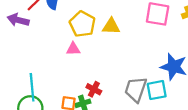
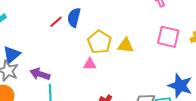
purple arrow: (18, 20) -> (40, 74), moved

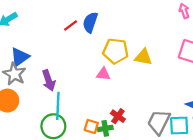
yellow pentagon: (99, 42) -> (116, 51), turned -30
purple arrow: (40, 74) -> (49, 80), turned -132

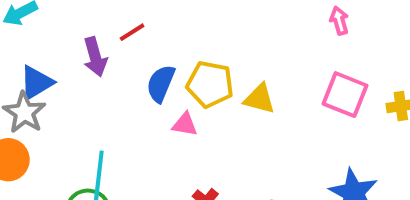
blue semicircle: (90, 22) -> (161, 83), moved
purple arrow: (49, 80) -> (95, 57), moved

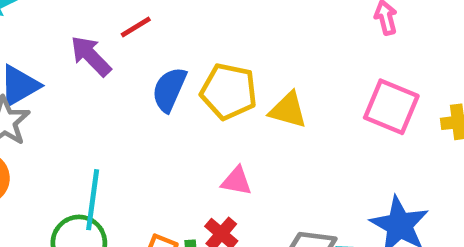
purple arrow: (95, 57) -> (91, 56), turned 150
pink triangle: (185, 124) -> (237, 181), moved

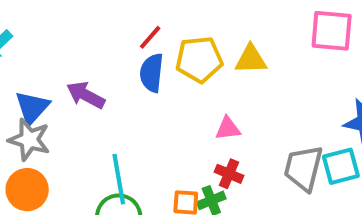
red line: (136, 27) -> (150, 37), moved
purple arrow: (91, 56) -> (86, 95), moved

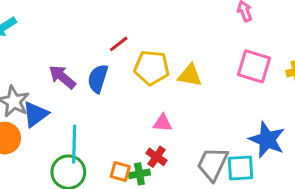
blue semicircle: (152, 73) -> (98, 79), moved
blue triangle: (32, 107) -> (35, 114), moved

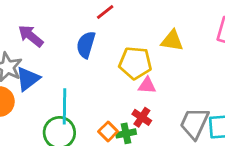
yellow pentagon: (152, 68) -> (135, 63), moved
purple arrow: (62, 77) -> (31, 36), moved
orange square: (120, 172) -> (108, 131), turned 30

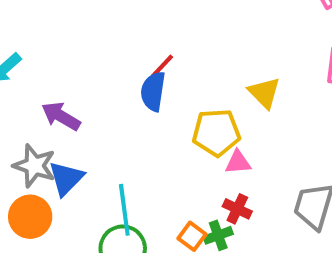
yellow triangle: (172, 41) -> (264, 93), turned 45
blue semicircle: (86, 45) -> (153, 91), moved

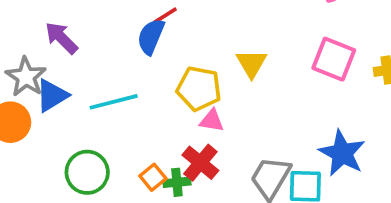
red cross: (237, 209) -> (200, 163), size x1.4
cyan line: (124, 210) -> (114, 102), moved, turned 69

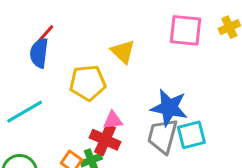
pink triangle: (212, 121) -> (113, 120), moved
blue star: (342, 153) -> (169, 108), moved

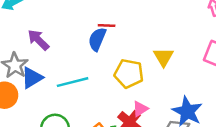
red line: (45, 34) -> (107, 25), turned 35
pink triangle: (113, 120) -> (140, 109), turned -42

